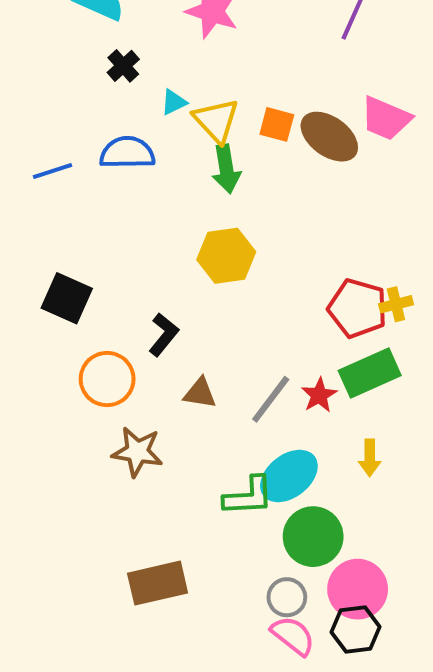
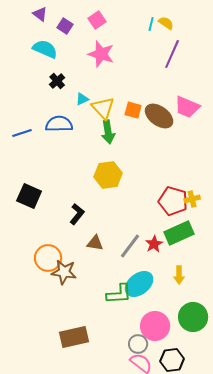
orange circle: (107, 379) -> (48, 258), moved
green circle: (313, 537) -> (193, 317), moved
pink circle: (358, 589) -> (155, 326), moved

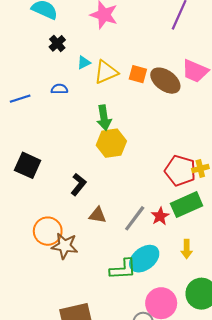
yellow triangle: (103, 108) -> (106, 72), turned 50
blue semicircle: (59, 124) -> (59, 89), size x0.6
green arrow: (108, 132) -> (104, 118), moved

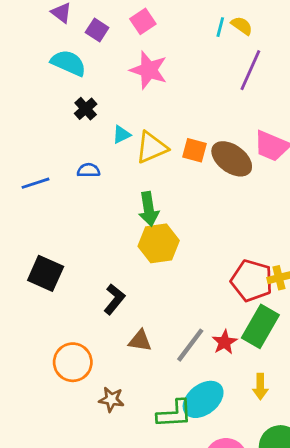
green rectangle: (187, 205) -> (260, 326), turned -36
brown star: (65, 246) -> (111, 399), moved, size x0.7

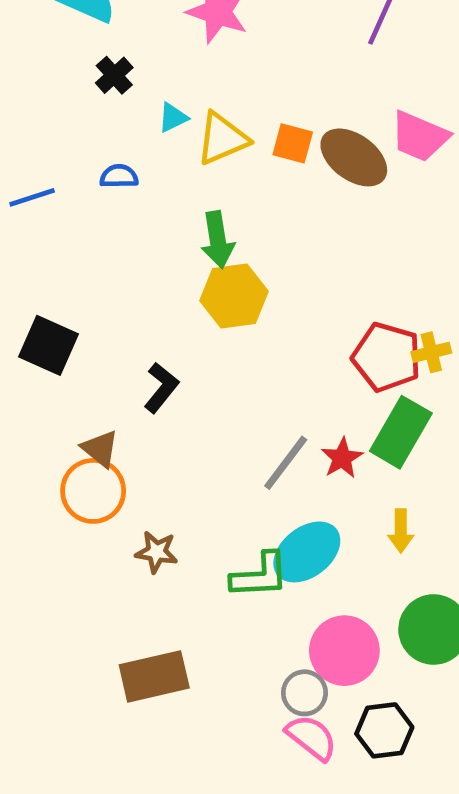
brown triangle: (140, 341) -> (100, 449), moved, turned 30

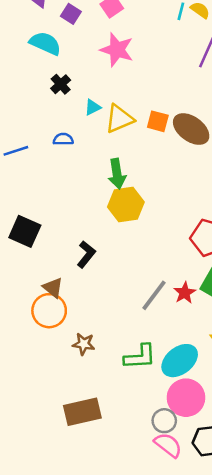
cyan ellipse: (307, 552) -> (180, 361), moved

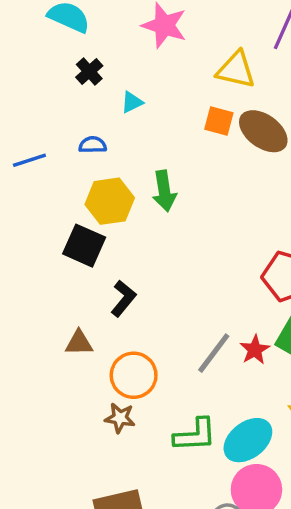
yellow triangle: (119, 119) -> (236, 70), moved, turned 36
yellow hexagon: (126, 204) -> (110, 201), moved
black square: (25, 231) -> (84, 246), moved
brown triangle: (53, 288) -> (79, 343), turned -40
orange circle: (49, 311) -> (134, 375), moved

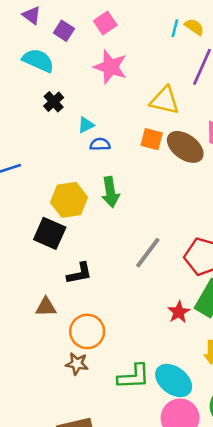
blue semicircle: (93, 145) -> (100, 144), moved
black L-shape: (123, 298) -> (79, 273), turned 40
gray line: (214, 353) -> (148, 253), moved
cyan ellipse: (248, 440) -> (174, 380), turned 75

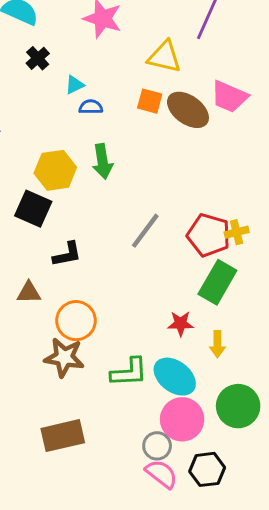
red star: (179, 312) -> (181, 324), moved, turned 30
brown star: (77, 364) -> (64, 357), size x1.5

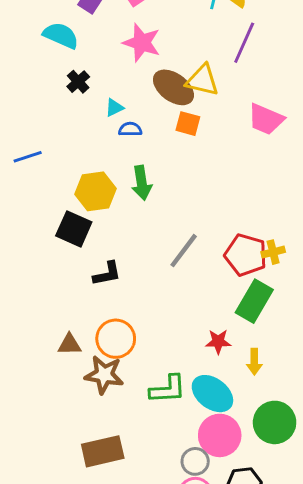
brown ellipse: (188, 110) -> (173, 87), moved
brown triangle: (29, 293) -> (69, 344), moved

